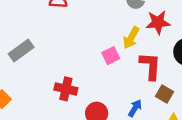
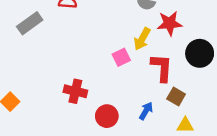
gray rectangle: (21, 51) -> (30, 23), moved

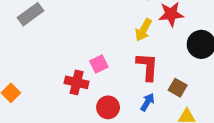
pink square: (121, 57) -> (99, 64), moved
red L-shape: (162, 68) -> (147, 67), moved

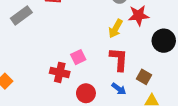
blue arrow: (147, 102) -> (119, 89), turned 96

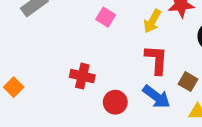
pink square: (78, 57) -> (106, 17), moved, turned -32
blue arrow: (119, 89) -> (156, 97), size x1.5

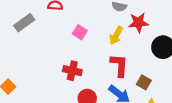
red cross: (82, 76) -> (72, 71), moved

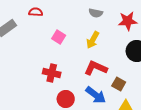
red star: (138, 23) -> (128, 21), moved
red L-shape: (119, 65) -> (96, 68), turned -70

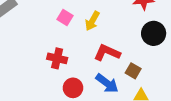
yellow arrow: (93, 40) -> (92, 21), moved

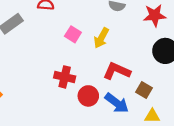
red circle: (73, 88) -> (88, 96), moved

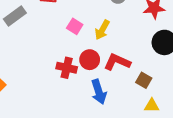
red circle: (88, 96) -> (90, 60), moved
blue arrow: (117, 103) -> (99, 92), moved, turned 35

